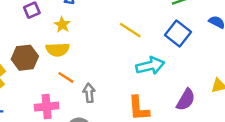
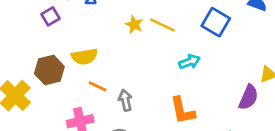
yellow star: (62, 25) -> (134, 25), moved
cyan arrow: (150, 66) -> (189, 62), size x0.7
purple semicircle: (186, 100) -> (248, 97), moved

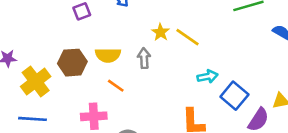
blue square: (216, 22) -> (234, 96), moved
gray arrow: (125, 100) -> (144, 58), moved

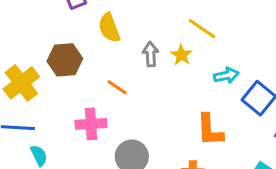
yellow star: (161, 32) -> (181, 55), moved
yellow semicircle: (108, 55) -> (109, 28), moved, turned 70

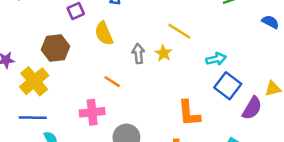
brown hexagon: (65, 60) -> (55, 48), moved
cyan arrow: (226, 75) -> (216, 59), moved

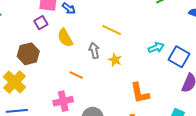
yellow line: (179, 31) -> (112, 30), moved
yellow star: (163, 53) -> (115, 60), moved
blue square: (228, 86) -> (179, 57), moved

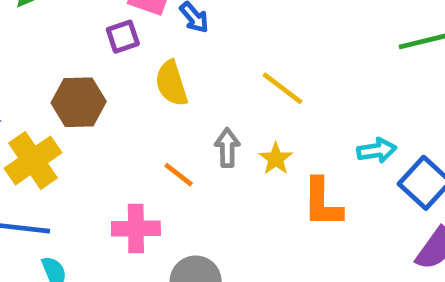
gray arrow: (94, 51) -> (227, 148), moved
orange L-shape: (140, 93) -> (322, 203), moved

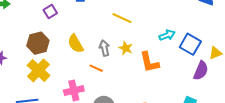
yellow semicircle: (171, 83) -> (76, 44), moved
yellow cross: (33, 160) -> (38, 70), moved
orange line: (179, 175) -> (96, 68), moved

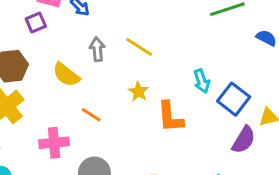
cyan arrow: (167, 35) -> (202, 81), turned 84
yellow semicircle: (76, 44) -> (66, 75), turned -30
gray arrow: (104, 48) -> (97, 49), moved

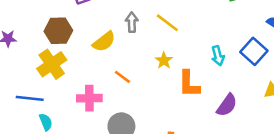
yellow semicircle: (66, 75) -> (104, 42), turned -80
blue square: (234, 99) -> (254, 51), moved
purple semicircle: (244, 140) -> (227, 105), moved

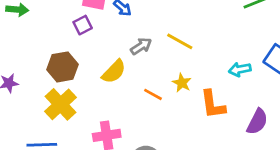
gray arrow: (132, 22) -> (141, 46), turned 66
cyan arrow: (218, 56) -> (240, 69), turned 102
orange line: (122, 77) -> (153, 94), moved

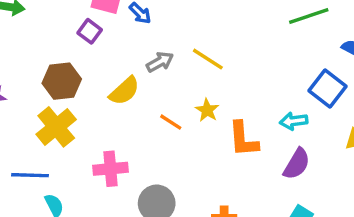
purple square: (83, 25) -> (90, 31), turned -30
cyan arrow: (240, 69) -> (294, 121), moved

